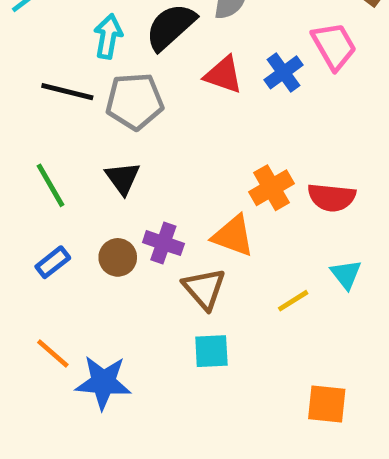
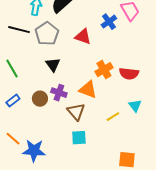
red triangle: (223, 75) -> (83, 37), moved
gray pentagon: (135, 101) -> (47, 34), turned -30
black triangle: (123, 178) -> (53, 65), moved

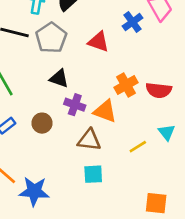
black triangle: (53, 65) -> (59, 78), turned -35
purple cross: (59, 93) -> (75, 105), moved
brown triangle: (76, 112) -> (89, 140), turned -42

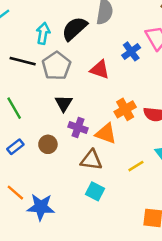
black triangle: (59, 78) -> (64, 103), turned 42
cyan square: (93, 174) -> (95, 191), turned 30

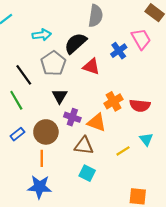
black semicircle: (74, 29) -> (75, 43), moved
cyan arrow: (43, 33) -> (42, 35), turned 72
black line: (23, 61) -> (24, 75), moved, turned 40
brown circle: (48, 144) -> (46, 132), size x1.5
orange line: (15, 193) -> (42, 158), moved, turned 49

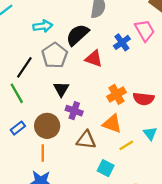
black line: (24, 75) -> (24, 67), turned 70
orange triangle: (97, 122) -> (112, 124), moved
cyan square: (87, 173) -> (106, 168), moved

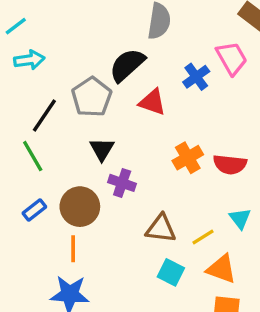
cyan arrow: (43, 26) -> (29, 60), moved
orange triangle: (112, 124) -> (222, 269), moved
brown triangle: (86, 140) -> (161, 229), moved

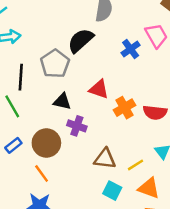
red triangle: (152, 102) -> (99, 89), moved
black line: (44, 116) -> (21, 77), turned -30
black triangle: (102, 149) -> (62, 101), turned -48
orange line: (73, 249) -> (42, 173), turned -36

